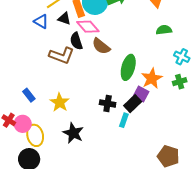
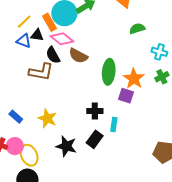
blue triangle: (41, 22) -> (24, 41), moved
black rectangle: (133, 104) -> (95, 139), moved

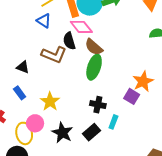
black triangle: (37, 35) -> (23, 67), moved
green ellipse: (109, 72) -> (94, 67), moved
pink circle: (15, 146) -> (35, 123), moved

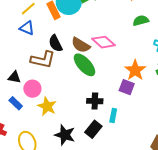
pink diamond: (81, 27) -> (104, 42), moved
green ellipse: (94, 67) -> (84, 65), turned -50
pink circle: (35, 123) -> (32, 89), moved

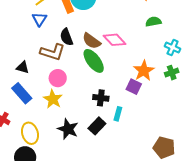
blue triangle: (27, 28) -> (39, 19), turned 35
pink circle: (32, 89) -> (58, 78), moved
blue rectangle: (16, 103) -> (22, 93), size x1.5

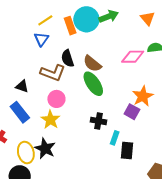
pink diamond: (115, 40) -> (133, 57), moved, turned -50
black rectangle: (97, 126) -> (127, 150), moved, turned -42
black star: (68, 129) -> (45, 148), moved

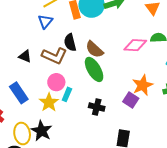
black triangle: (22, 86) -> (25, 56), moved
cyan rectangle: (115, 138) -> (67, 94), moved

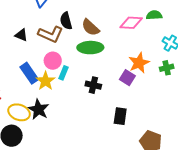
green ellipse: (94, 69) -> (90, 48), turned -60
blue rectangle: (19, 93) -> (29, 73), moved
yellow ellipse: (22, 134) -> (19, 112), turned -60

